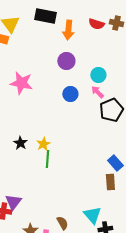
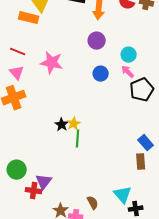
black star: (20, 143) -> (62, 125), moved

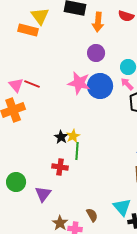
red line: (18, 52) -> (32, 84), moved
pink star: (52, 63) -> (79, 83), moved
blue circle: (101, 74) -> (100, 86), size x1.6
red cross: (34, 191) -> (60, 167), moved

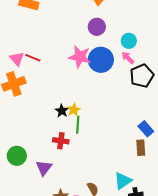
cyan triangle: (122, 207) -> (123, 181), turned 36

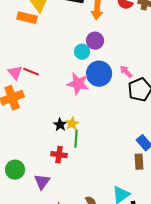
cyan circle: (129, 41) -> (82, 52), moved
pink star: (80, 57) -> (78, 84), moved

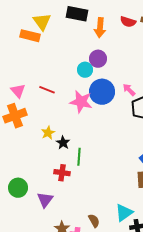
red line: (31, 72) -> (47, 90), moved
yellow star: (72, 124) -> (48, 133), moved

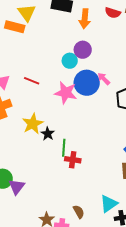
pink arrow: (129, 90) -> (104, 79), moved
yellow star: (48, 133) -> (33, 124), size x1.5
red cross: (62, 173) -> (73, 160), moved
purple triangle: (45, 200) -> (17, 187), moved

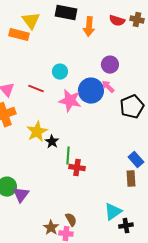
purple circle: (83, 50) -> (110, 65), moved
cyan circle: (70, 61) -> (60, 72), moved
brown semicircle: (79, 212) -> (71, 220), moved

